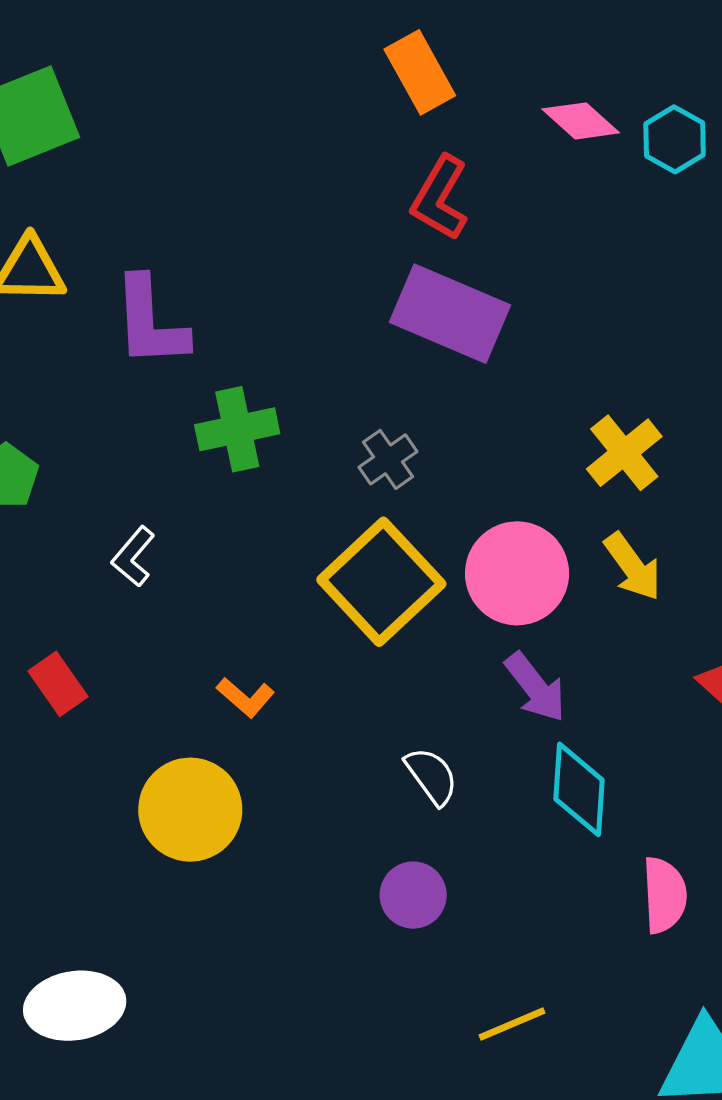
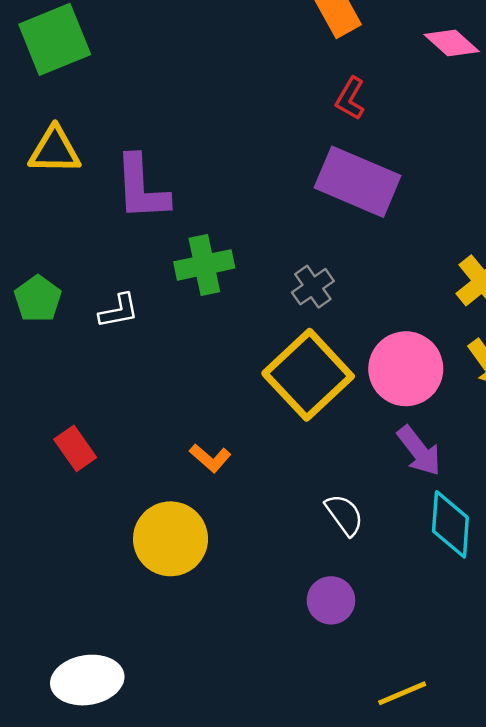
red L-shape: (440, 198) -> (350, 98), size x0.7
white L-shape: (133, 557) -> (119, 311), moved, turned -141

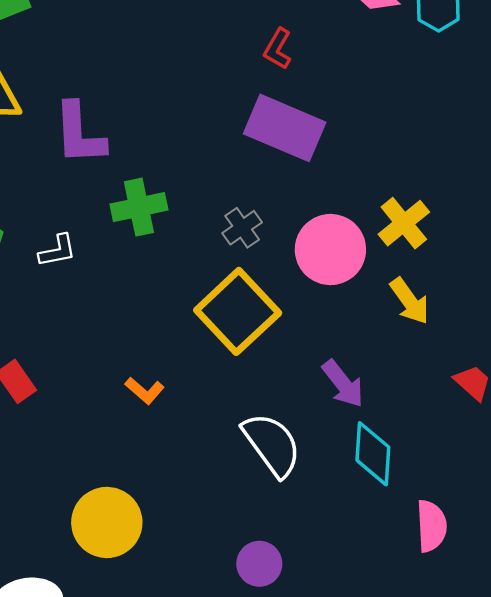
pink circle: (406, 369) -> (330, 250), moved
white semicircle: (344, 515) -> (272, 444), size x1.6
yellow circle: (171, 539) -> (107, 522), moved
purple circle: (331, 600) -> (259, 564), moved

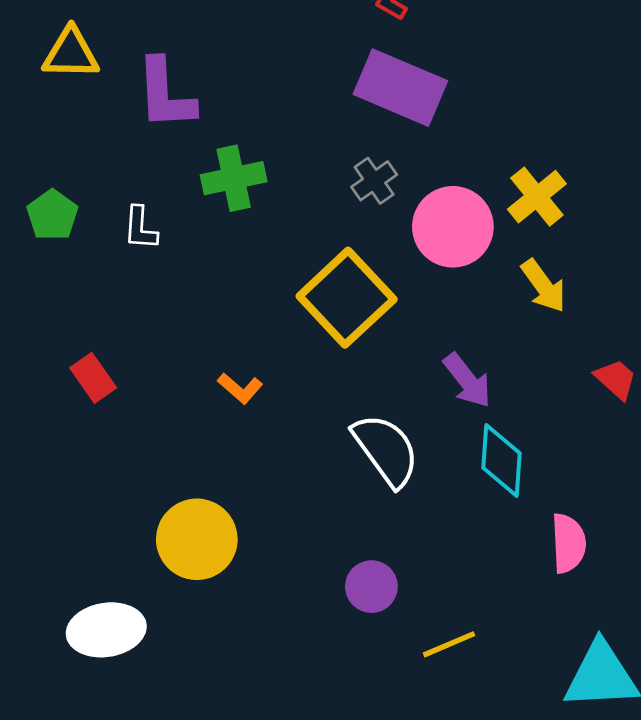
gray cross: (242, 228) -> (374, 181), moved
white L-shape: (57, 251) -> (140, 228), turned 105

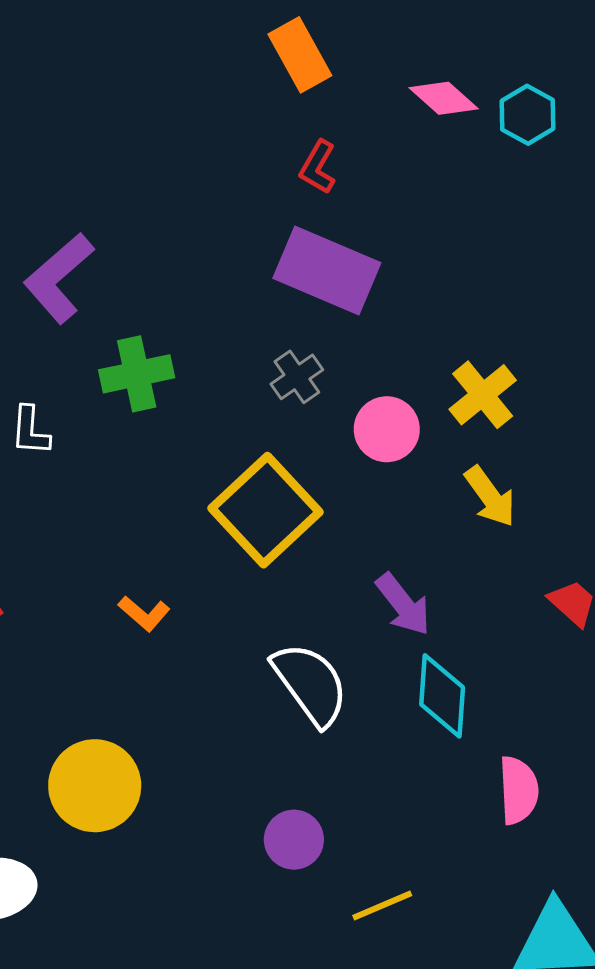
purple L-shape: (165, 94) -> (59, 278), turned 52
pink circle: (453, 227) -> (387, 429), size x0.7

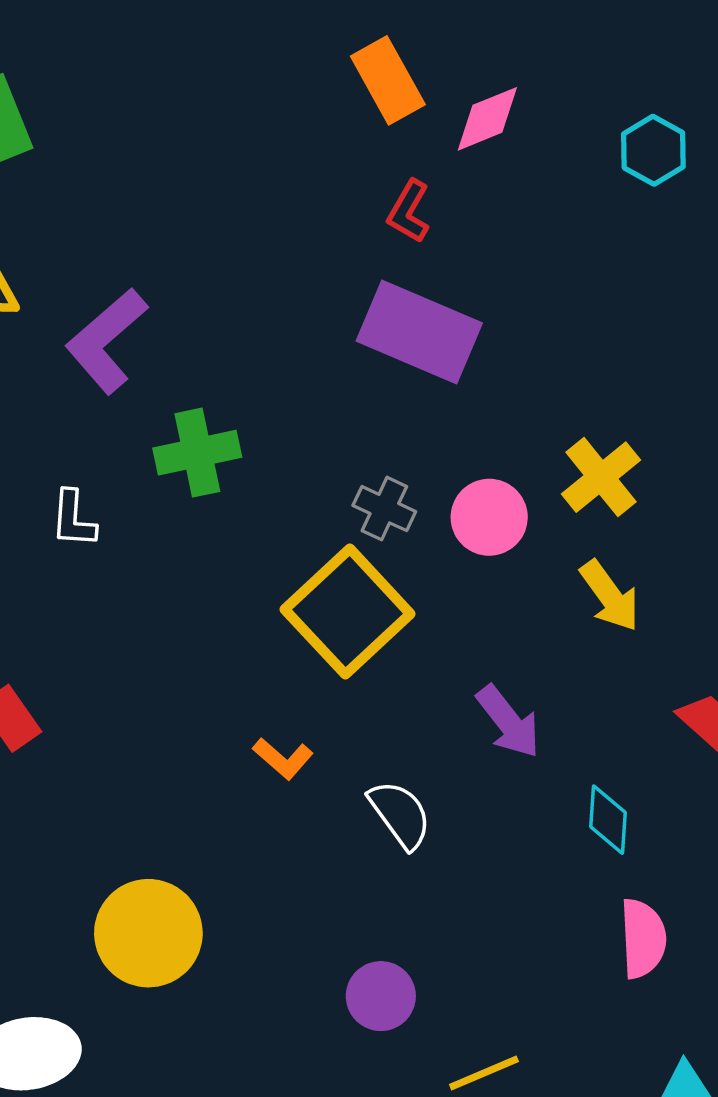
pink diamond: (444, 98) -> (487, 119), moved, turned -64
gray cross: (297, 377) -> (384, 509), moved, turned -30
orange L-shape: (144, 613) -> (283, 758), moved
white semicircle: (310, 684) -> (400, 814), size x0.7
cyan diamond: (442, 696) -> (608, 820), moved, size x0.7

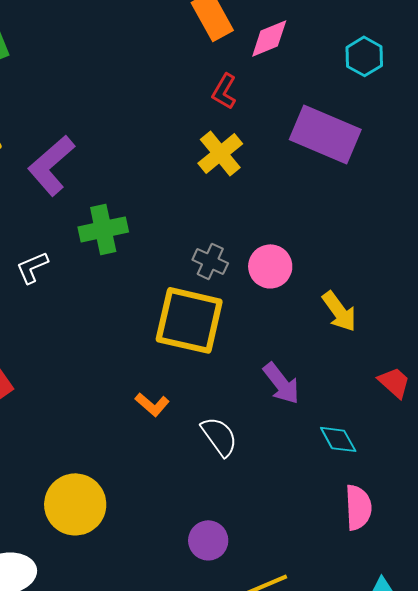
purple rectangle: (419, 332) -> (325, 134), moved
yellow cross: (601, 477) -> (220, 153), moved
white L-shape: (73, 519) -> (32, 267), turned 63
yellow square: (348, 612) -> (189, 320), turned -34
cyan diamond: (608, 820) -> (338, 439), turned -33

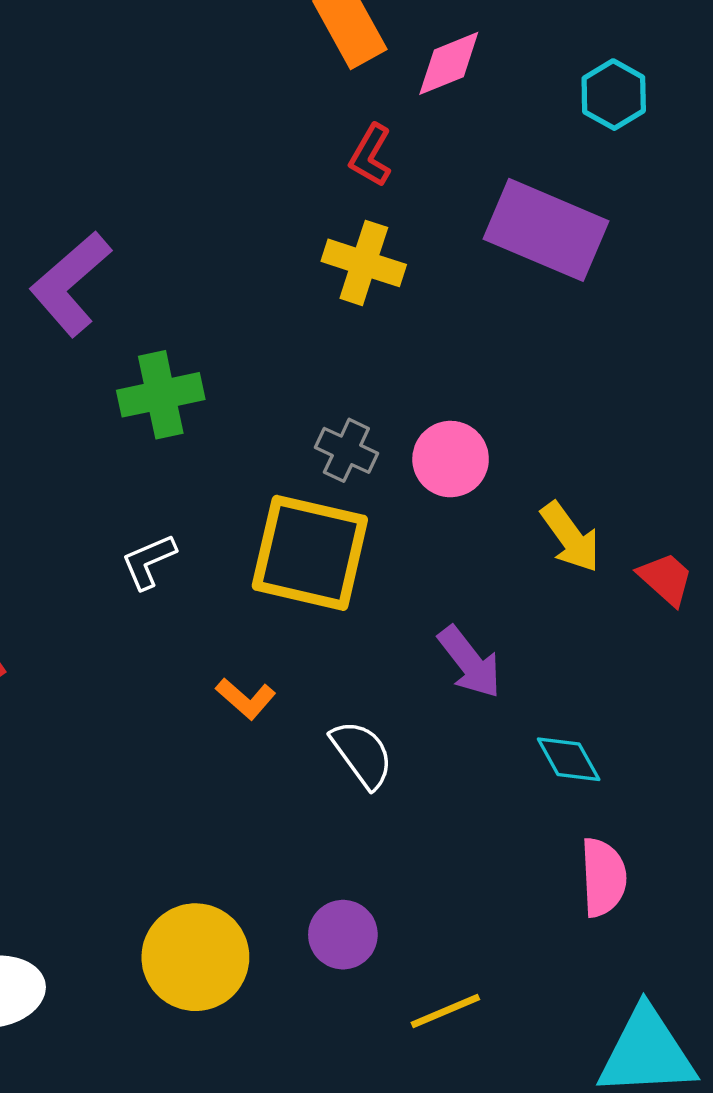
yellow cross: (220, 153) -> (364, 263), turned -33
white L-shape: (32, 267) -> (149, 561), moved
red trapezoid: (394, 382) -> (666, 579), moved
yellow circle: (75, 504) -> (195, 957), moved

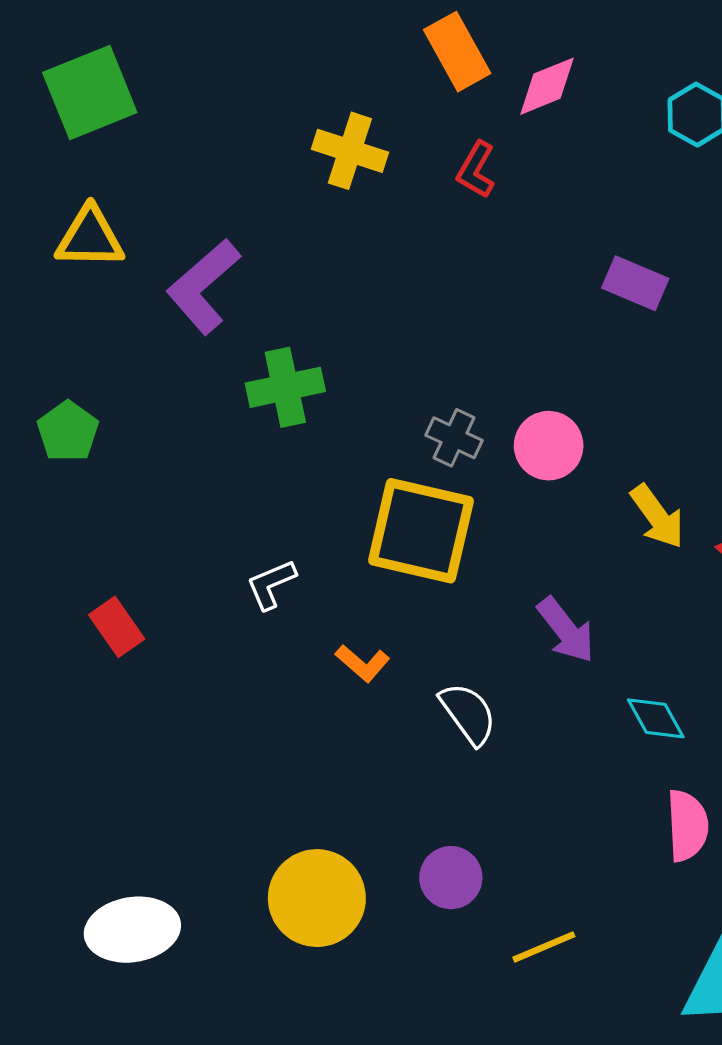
purple rectangle: (546, 230) -> (635, 283), moved, size x0.6
yellow cross: (364, 263) -> (350, 151), moved
white L-shape: (149, 561) -> (271, 584), moved

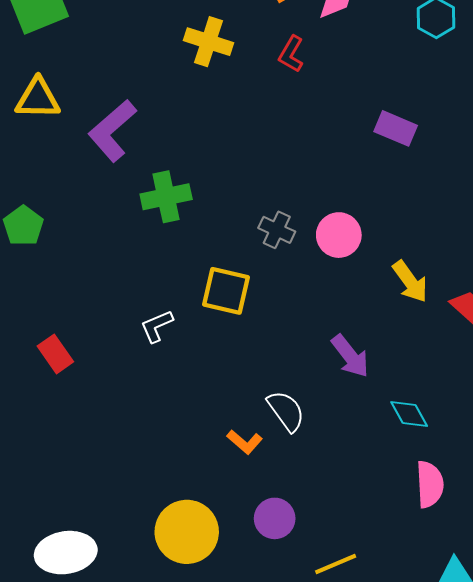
yellow square: (421, 531) -> (226, 291), moved, size x0.7
orange L-shape: (363, 663) -> (245, 442), moved

